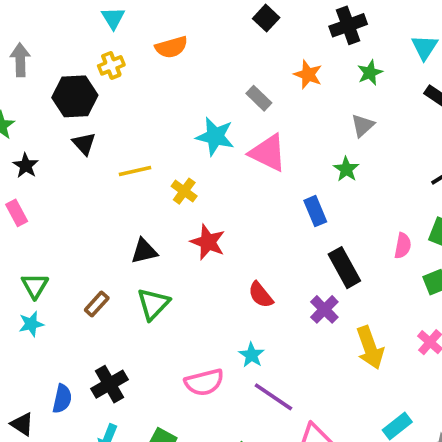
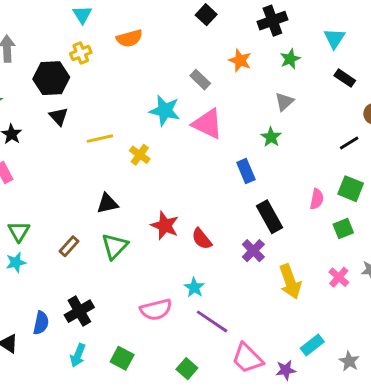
red star: (208, 242) -> (165, 226), moved

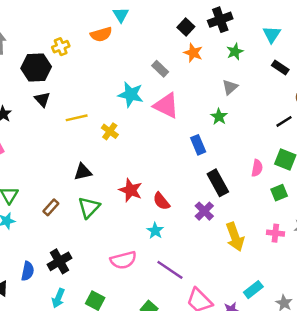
cyan triangle: (82, 15) -> (121, 15), moved
black square: (206, 15) -> (186, 27), moved
pink cross: (339, 277) -> (275, 233), turned -35
cyan star: (194, 287) -> (155, 231), moved

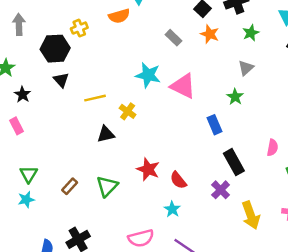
gray rectangle: (160, 69) -> (173, 38), moved
black triangle: (83, 172) -> (106, 134), moved

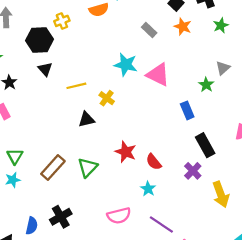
gray triangle: (246, 68) -> (223, 68), moved
brown rectangle: (70, 186) -> (53, 168), size x1.6

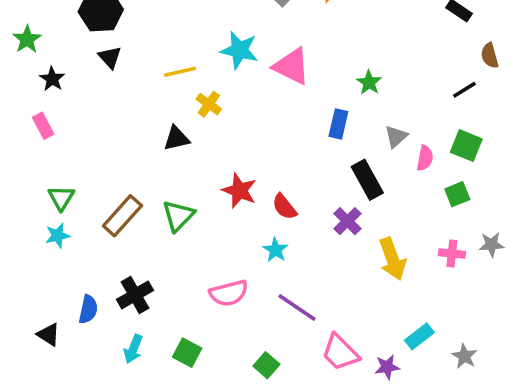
gray triangle: (223, 68) -> (396, 137), moved
yellow line: (76, 86) -> (180, 72), moved
blue rectangle: (187, 110) -> (338, 124), turned 36

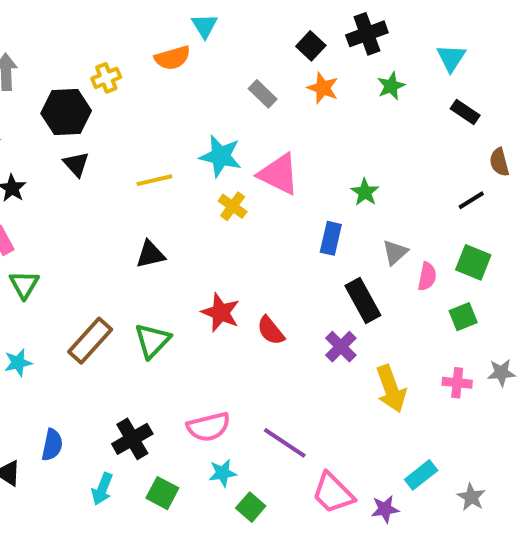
yellow cross: (209, 104) -> (233, 206), moved
green triangle: (61, 198) -> (24, 284), moved
cyan star: (275, 250) -> (223, 473), moved, turned 30
black cross: (135, 295) -> (132, 439), moved

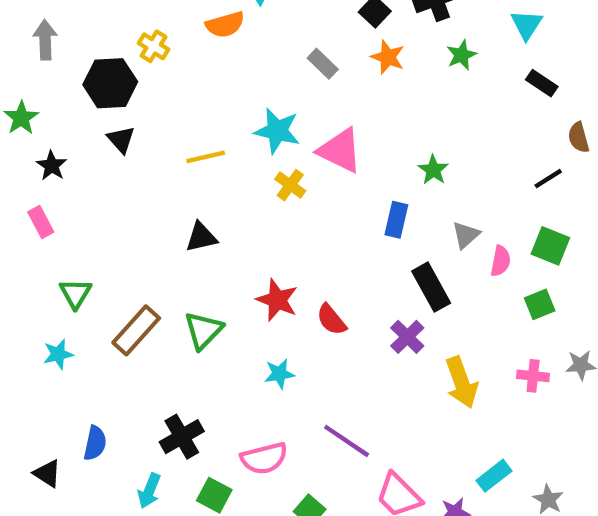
yellow cross: (106, 78) -> (154, 46), turned -36
green triangle: (24, 284) -> (75, 294), moved
pink semicircle: (209, 427) -> (264, 458), moved
cyan star: (223, 473) -> (279, 374), moved

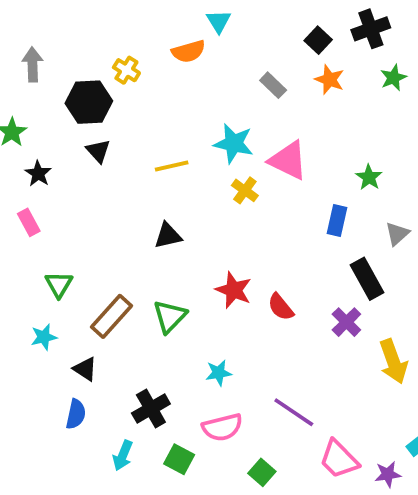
cyan star: (279, 374) -> (219, 373), moved
black triangle: (47, 474) -> (85, 369), moved

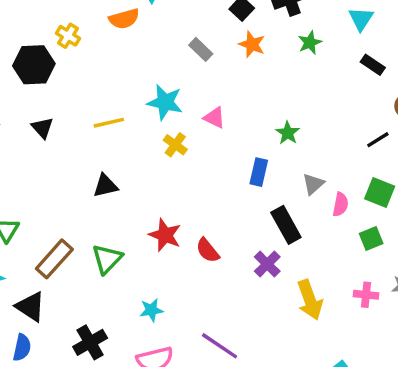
black triangle: (98, 151) -> (42, 128), moved
pink triangle: (288, 160) -> (214, 118), size x0.6
black triangle: (85, 369) -> (30, 307), size x1.4

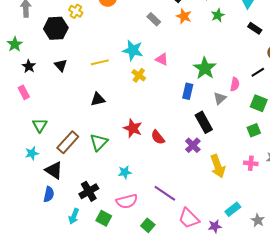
green star: (288, 133) -> (205, 68), size x1.6
pink semicircle: (340, 204) -> (235, 84), moved

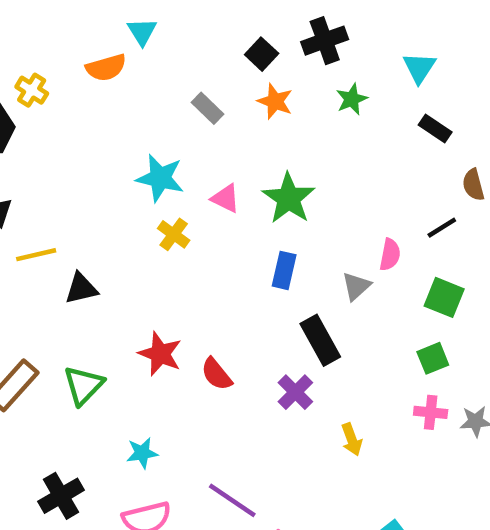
yellow line: (100, 62) -> (36, 255), moved
green star: (205, 68) -> (289, 198), moved
pink cross: (251, 163) -> (431, 412), moved
yellow arrow: (218, 166) -> (352, 439), size x0.6

